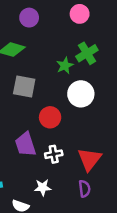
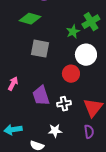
red circle: (50, 117) -> (71, 74), moved

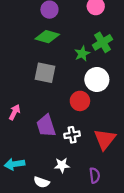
green diamond: (30, 19) -> (47, 37), moved
purple semicircle: (89, 132) -> (95, 175), moved

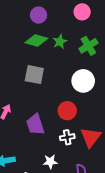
green star: (82, 54) -> (60, 42), moved
red circle: (80, 101) -> (67, 111), moved
white cross: (72, 135) -> (67, 137), moved

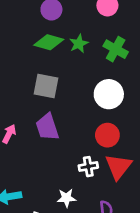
green cross: (88, 46) -> (116, 49), turned -30
red circle: (67, 111) -> (107, 135), moved
purple trapezoid: (35, 124) -> (47, 127), moved

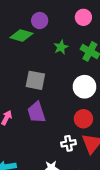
green diamond: (49, 42) -> (21, 35), moved

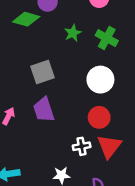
gray square: (35, 80) -> (43, 72), turned -30

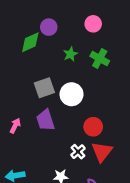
green diamond: (26, 19) -> (30, 42), turned -40
white circle: (100, 80) -> (71, 94), moved
white cross: (82, 146) -> (78, 152), turned -32

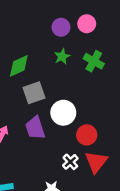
purple circle: (49, 27) -> (61, 27), moved
green diamond: (30, 42) -> (19, 66), moved
white circle: (71, 94) -> (63, 113), moved

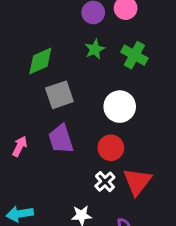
white circle: (63, 113) -> (120, 107), moved
red circle: (87, 135) -> (111, 148), moved

